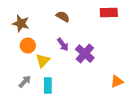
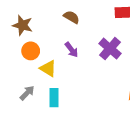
purple cross: (85, 54) -> (110, 49), moved
yellow triangle: (43, 61) -> (48, 68), turned -42

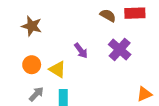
brown semicircle: (72, 17) -> (108, 15), moved
orange circle: (31, 51) -> (32, 65), moved

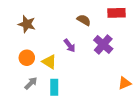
brown semicircle: (108, 15) -> (84, 20), moved

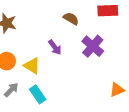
cyan rectangle: (54, 87) -> (38, 94), turned -35

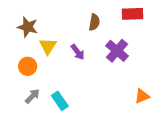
brown semicircle: (71, 19) -> (94, 22), turned 70
yellow triangle: (32, 66) -> (48, 46), moved, turned 30

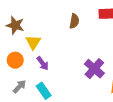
purple cross: (117, 51) -> (94, 69), moved
purple arrow: (78, 52) -> (43, 63), moved

